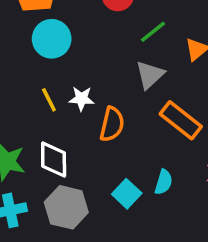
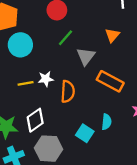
green line: (153, 32) -> (66, 38), moved
yellow line: (49, 100) -> (26, 83), turned -63
white diamond: (54, 160) -> (35, 120), turned 65

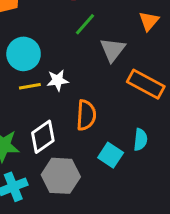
cyan circle: (20, 45) -> (24, 54), moved
orange semicircle: (68, 91) -> (86, 115), moved

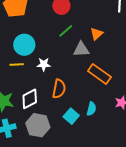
orange triangle: (149, 21) -> (97, 34), moved
gray triangle: (113, 50) -> (81, 49), turned 42
yellow line: (30, 86) -> (17, 65), moved

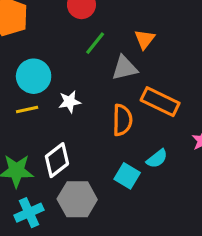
orange semicircle: (59, 89) -> (122, 120), moved
cyan semicircle: (91, 109) -> (157, 159), turned 48

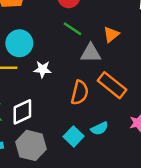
green line: (95, 43) -> (72, 29), turned 72

